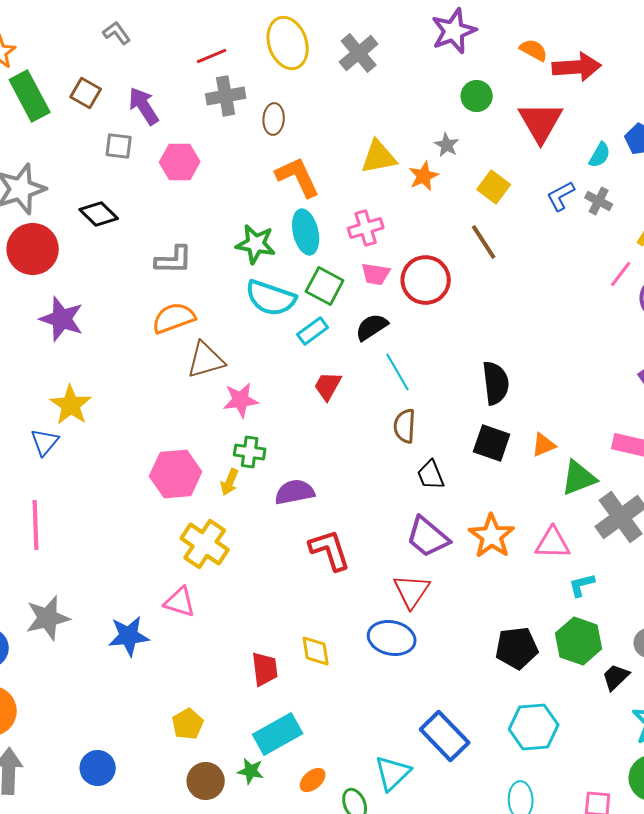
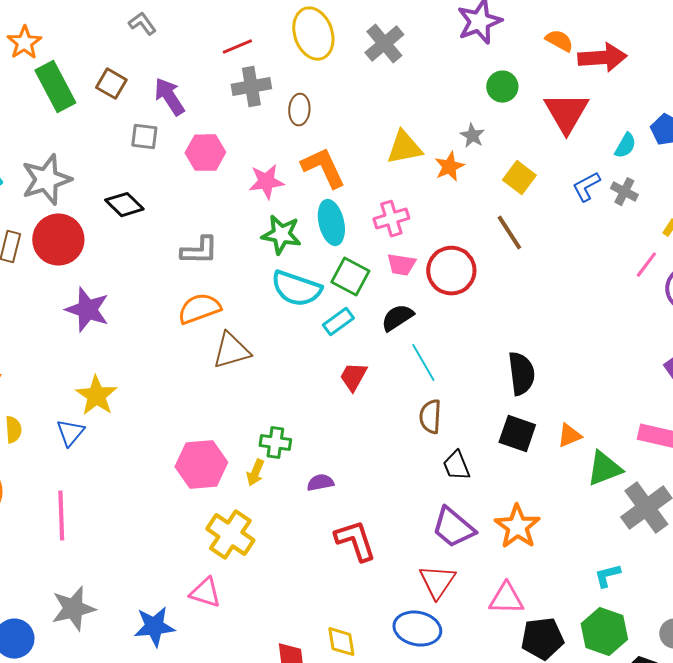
pink star: (241, 400) -> (266, 182), moved
purple semicircle: (295, 492) -> (320, 483), size x0.7
pink triangle: (553, 543) -> (506, 599), moved

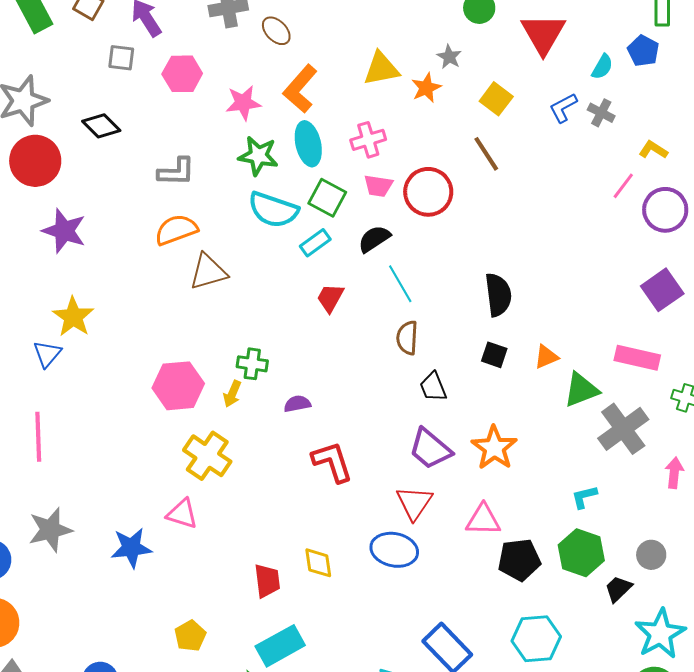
brown ellipse: (299, 110) -> (276, 31), turned -48
orange L-shape: (323, 168) -> (300, 89), turned -114
black square: (517, 434) -> (494, 355), size x0.7

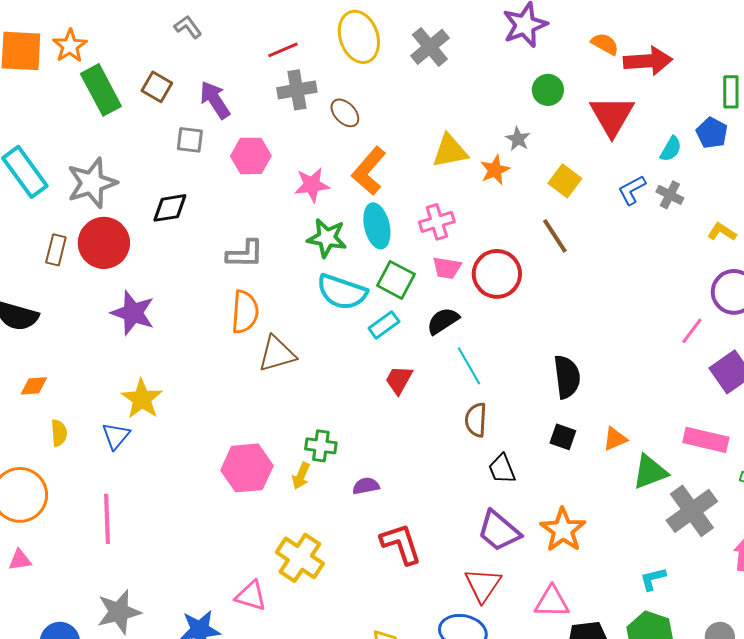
black diamond: (101, 126) -> (170, 208), turned -54
pink line: (623, 186) -> (692, 331), moved
orange semicircle: (176, 230) -> (245, 312), turned 114
yellow cross: (207, 456) -> (300, 558), moved

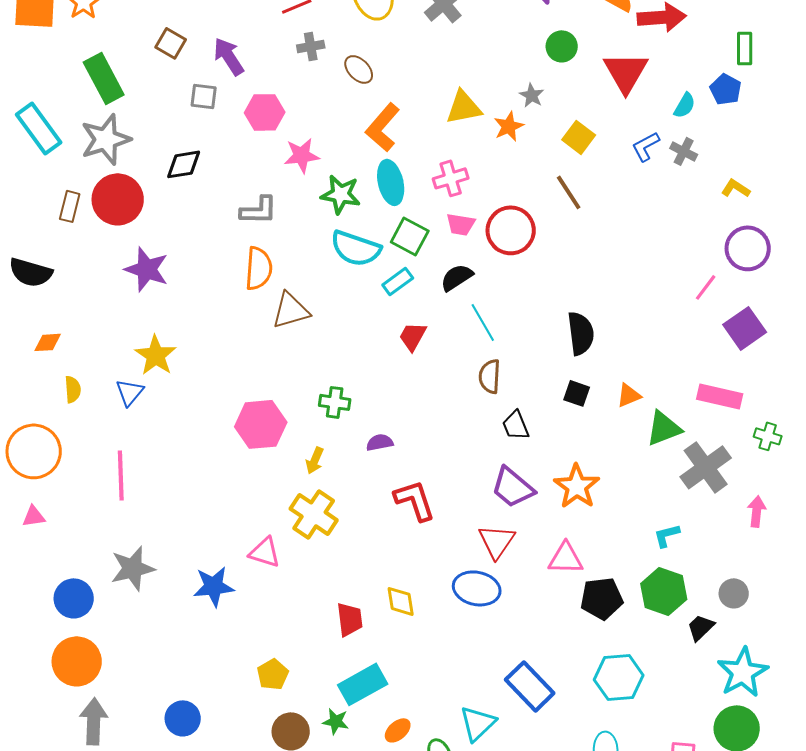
green rectangle: (101, 90) -> (104, 78), moved
gray cross: (297, 90) -> (311, 46), size x0.7
pink star: (312, 185) -> (302, 155), moved
yellow arrow: (301, 476) -> (315, 460), moved

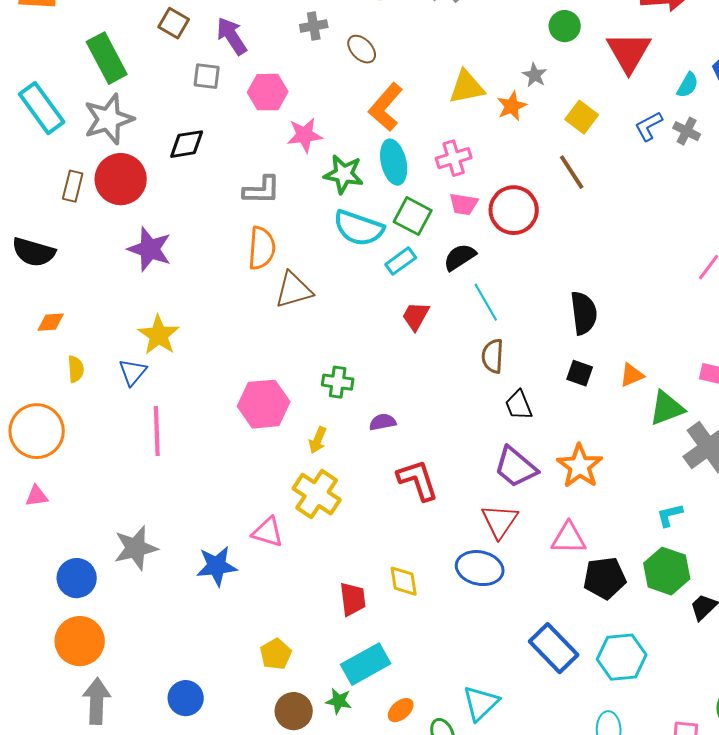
pink line: (121, 475) -> (157, 431), moved
blue rectangle: (530, 686) -> (554, 648), moved

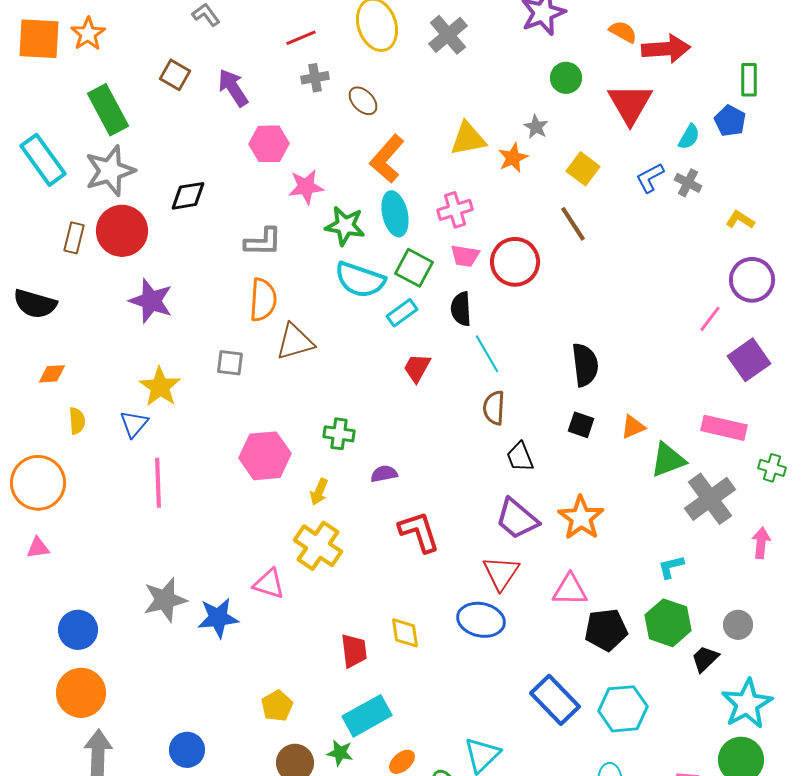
gray square: (207, 76) -> (230, 363), moved
black semicircle: (460, 257) -> (461, 309), turned -60
gray star: (136, 548) -> (165, 600), moved

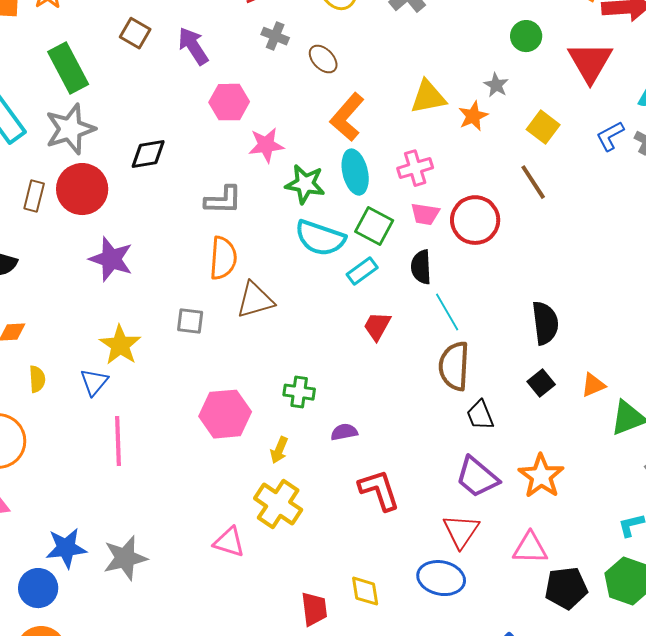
gray cross: (315, 78) -> (275, 36), turned 32
brown semicircle: (494, 408) -> (454, 366), size x1.4
black square: (581, 425) -> (541, 383), turned 32
blue star: (218, 618) -> (66, 548), moved

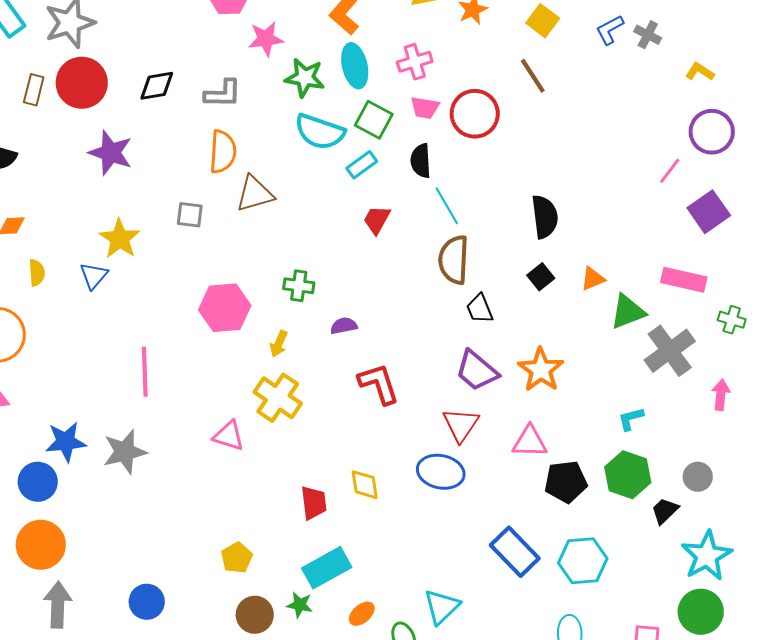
black diamond: (148, 154) -> (157, 86), moved
pink line: (118, 441) -> (145, 372), moved

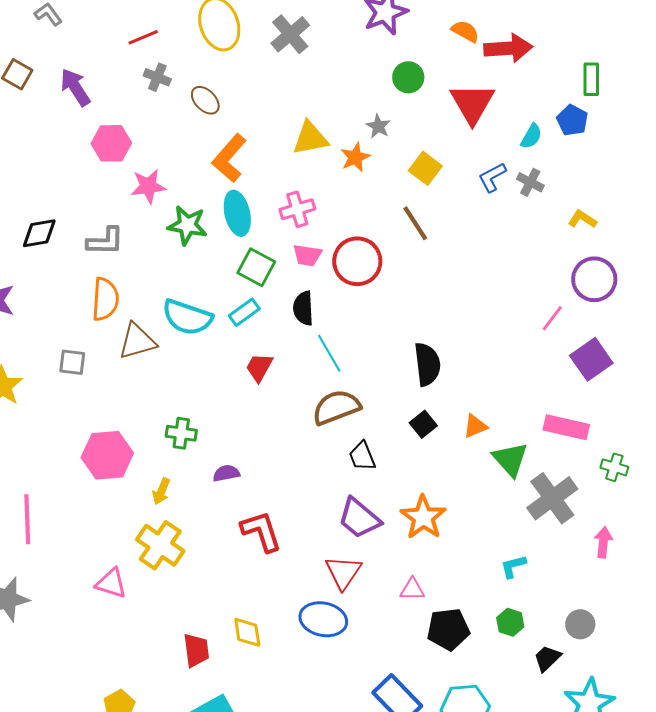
cyan semicircle: (320, 132) -> (187, 317), moved
brown semicircle: (454, 260) -> (336, 407), turned 66
green triangle: (628, 312) -> (510, 459), turned -51
pink triangle: (530, 442) -> (412, 589), size x0.7
green hexagon: (628, 475) -> (510, 622), size x0.6

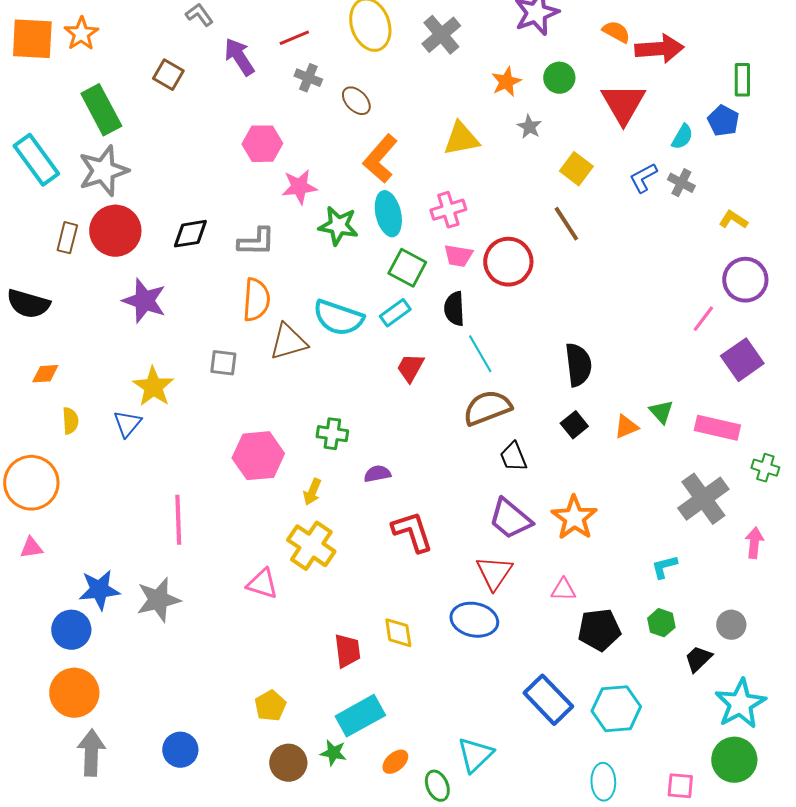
purple arrow: (75, 87) -> (239, 57), moved
orange star: (355, 157) -> (506, 82), moved
green triangle: (510, 459) -> (661, 412), moved, size x0.7

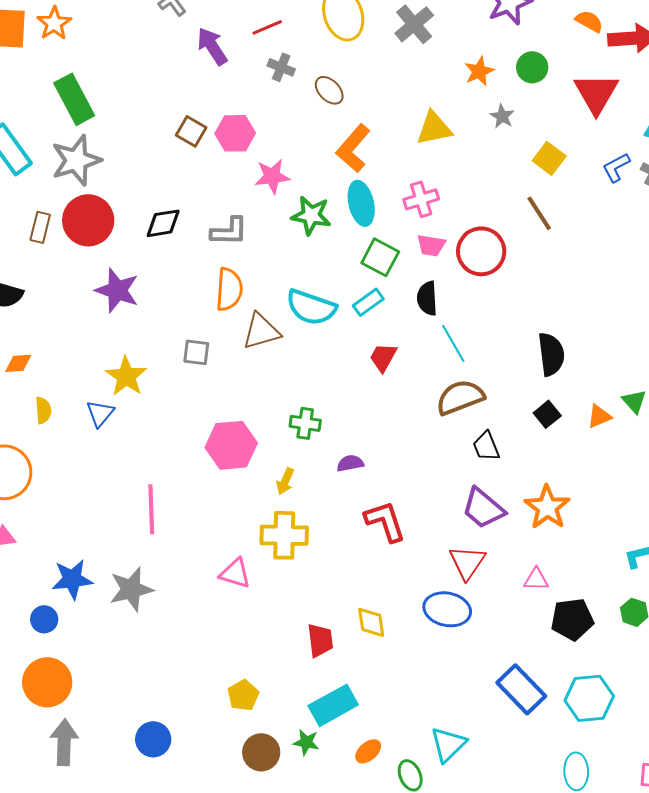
brown square: (168, 75) -> (191, 131), moved
yellow cross: (311, 546) -> (284, 535), turned -33
blue circle: (71, 630) -> (44, 619), size x0.7

